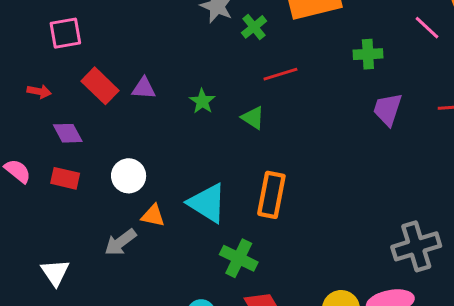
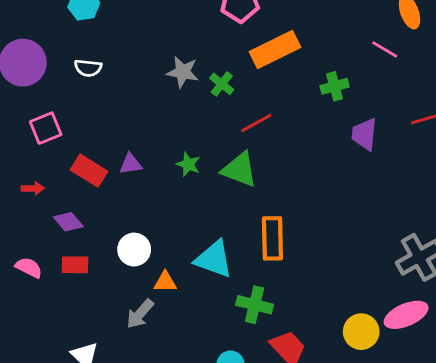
green triangle: (253, 118) -> (239, 170), size x1.6

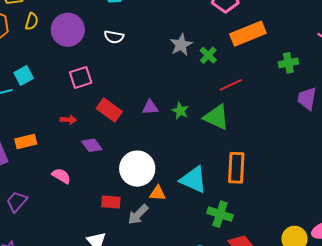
gray star: (183, 72) -> (181, 45), turned 30
purple triangle: (131, 164) -> (150, 107), moved
white circle: (134, 250) -> (137, 169), size x1.5
red rectangle: (75, 265) -> (111, 202), moved

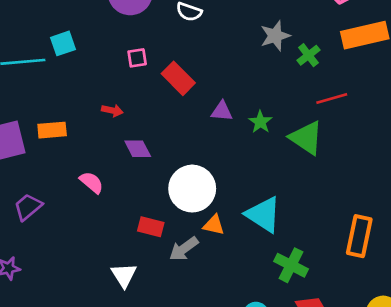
pink square: (81, 78) -> (137, 58), size x0.7
red rectangle: (109, 110) -> (178, 78), moved
orange rectangle: (236, 168) -> (359, 236), moved

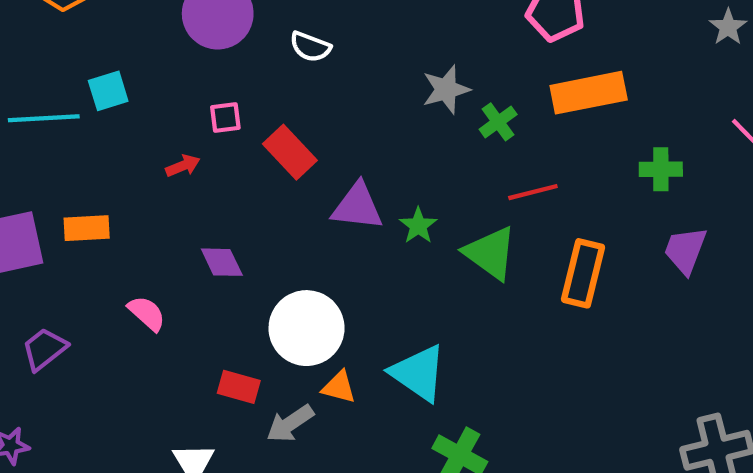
red arrow: (112, 110) -> (183, 166), moved, turned -36
purple triangle: (222, 111) -> (357, 207), size x1.5
orange rectangle: (359, 236) -> (583, 273), moved

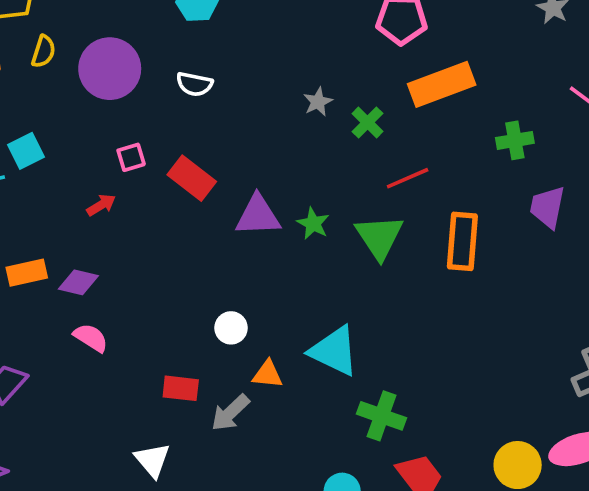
gray star: (446, 89) -> (318, 102), size x0.7
green triangle: (490, 253) -> (379, 237), turned 30
purple diamond: (222, 262) -> (78, 282), moved, turned -42
white circle: (307, 328) -> (231, 328), size x0.5

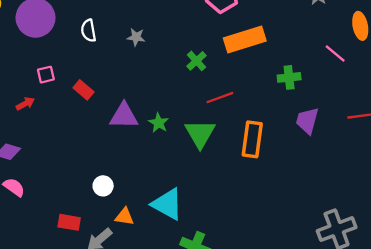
white semicircle: (194, 84) -> (89, 31), turned 65
gray star: (318, 102) -> (136, 37), moved, turned 30
red rectangle: (192, 178) -> (83, 90), size x0.7

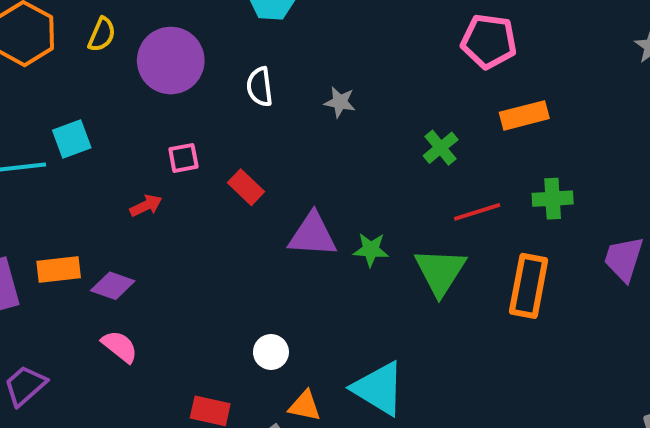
orange rectangle: (245, 39) -> (524, 115), size x0.7
green cross: (289, 77) -> (553, 199), moved
green star: (159, 123) -> (371, 250), turned -30

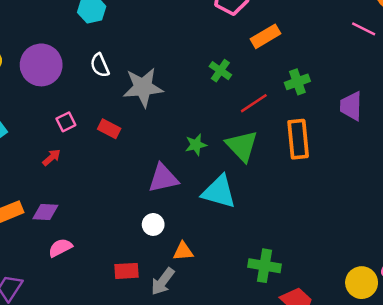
gray star: (340, 102) -> (143, 87), moved, size x2.0
purple triangle: (313, 235) -> (163, 178), moved
pink semicircle: (120, 346) -> (60, 248), turned -50
cyan triangle: (379, 388) -> (219, 192), moved

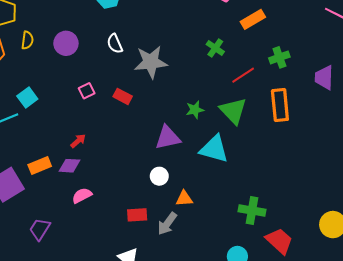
purple circle: (41, 65) -> (66, 43), size x0.7
red arrow: (52, 157) -> (78, 141), moved

